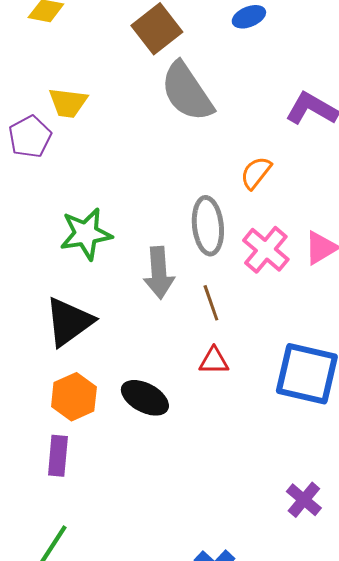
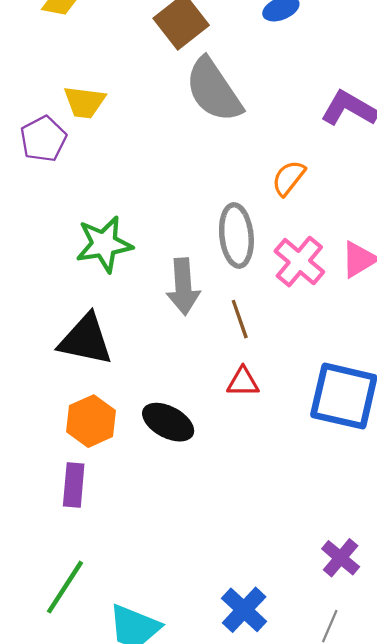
black triangle: (69, 322) -> (86, 340), turned 48
purple cross: (304, 500) -> (341, 558), moved

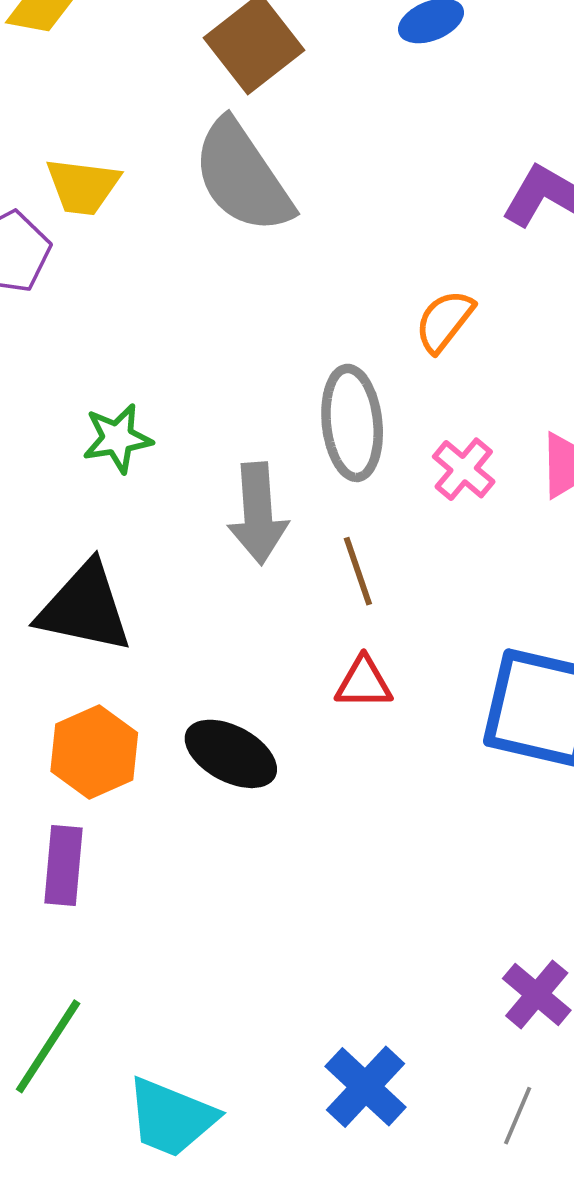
gray semicircle: (214, 90) -> (242, 177), moved
green star: (104, 244) -> (117, 438), size x0.7
pink cross: (299, 262) -> (464, 469), size x0.7

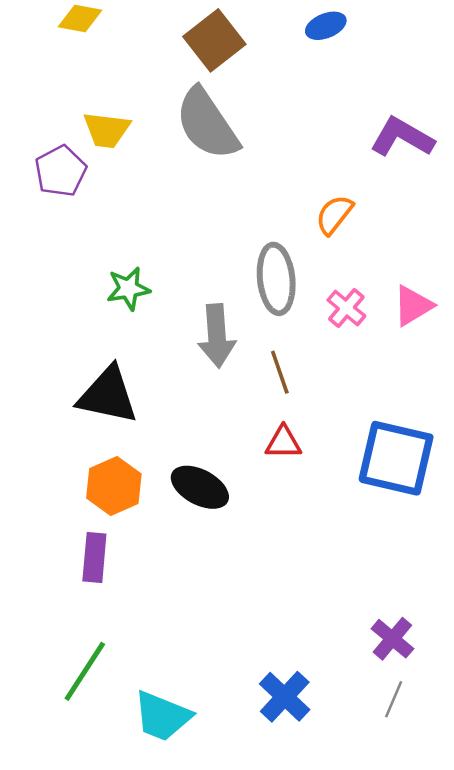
gray line: (518, 1116) -> (394, 699), moved

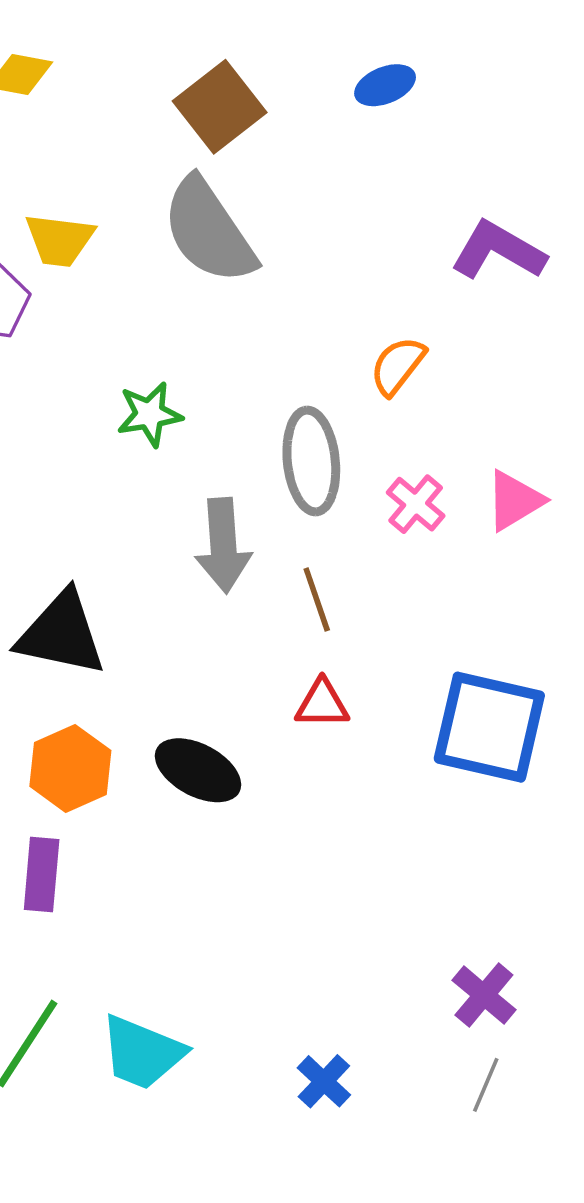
green star: (128, 289) -> (149, 414), moved
blue cross: (285, 697) -> (324, 1081), size x0.7
cyan trapezoid: (162, 716) -> (142, 1053), moved

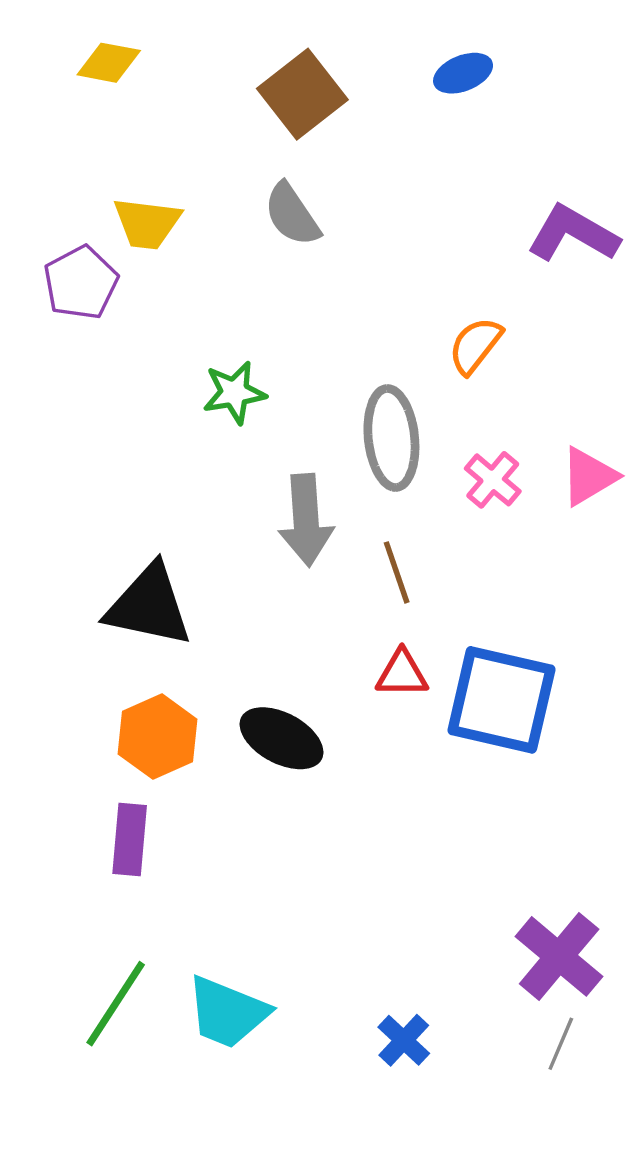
gray semicircle: (209, 231) -> (292, 215), size x0.6
blue square: (489, 727) -> (501, 700), moved
purple cross: (484, 995) -> (559, 956), size x1.4

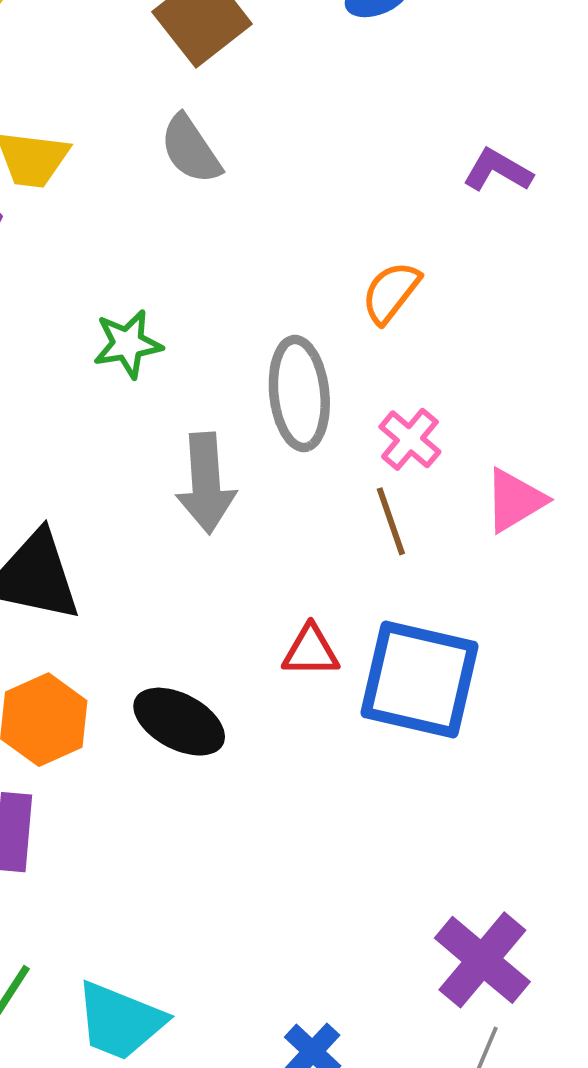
purple L-shape: (573, 234) -> (498, 170), size x0.7
pink triangle: (589, 476) -> (515, 500), moved
brown line: (397, 572) -> (391, 521), moved

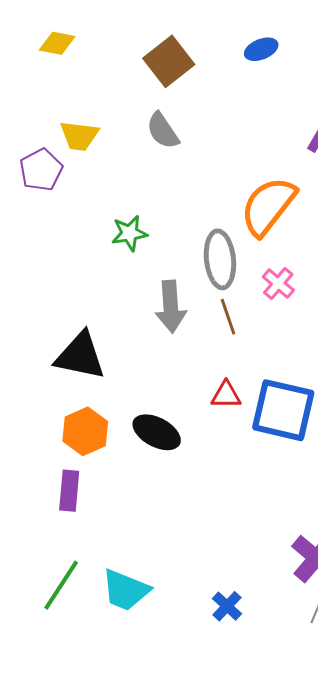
orange semicircle: (391, 292) -> (268, 206), size x1.8
brown line: (391, 521) -> (228, 317), moved

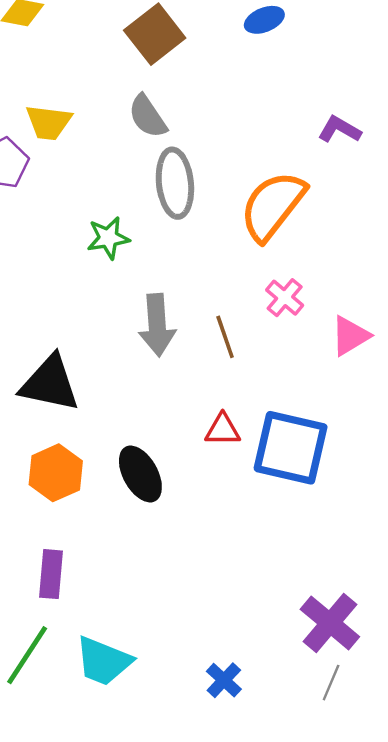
gray ellipse: (220, 259) -> (175, 183), moved
black ellipse: (157, 432) -> (140, 474), turned 33
purple rectangle: (69, 491) -> (51, 574), moved

